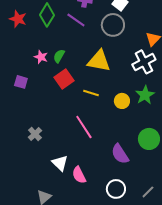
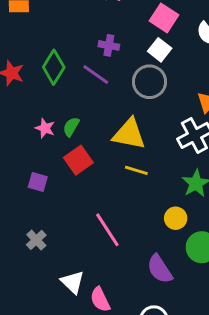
purple square: (21, 82) -> (38, 182), moved
yellow line: (91, 93) -> (136, 170), moved
yellow circle: (122, 101) -> (176, 218), moved

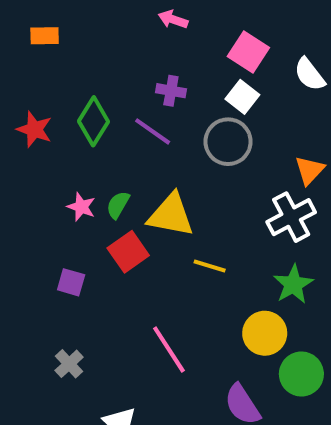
yellow triangle: (129, 134) -> (171, 215), moved
yellow circle: (176, 218) -> (265, 333), size x1.4

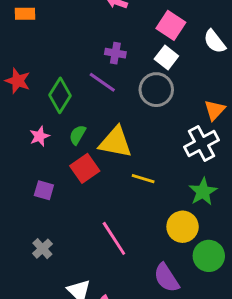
green diamond: (94, 121) -> (60, 95), moved
pink star: (81, 207) -> (40, 136), moved, turned 30

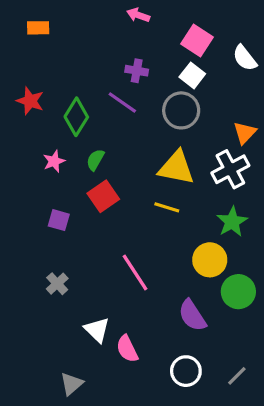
yellow triangle: (115, 142) -> (176, 168), moved

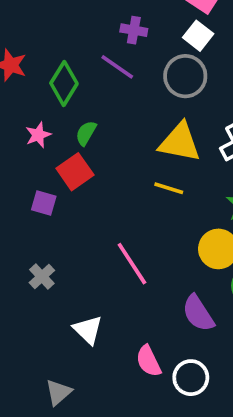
red square: (103, 196) -> (75, 172), moved
pink semicircle: (127, 349) -> (149, 361), moved

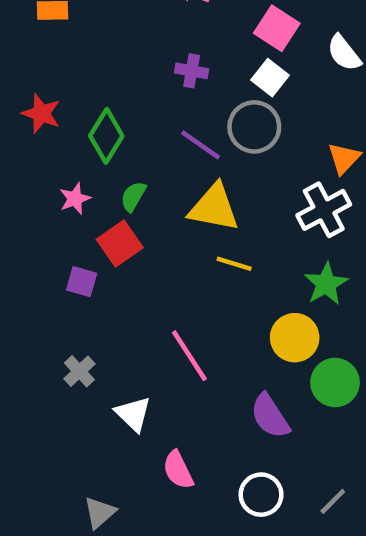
purple line: (117, 67) -> (200, 145), moved
yellow triangle: (180, 142) -> (214, 208), moved
white triangle: (88, 330) -> (133, 414), moved
pink semicircle: (149, 361) -> (178, 470), moved

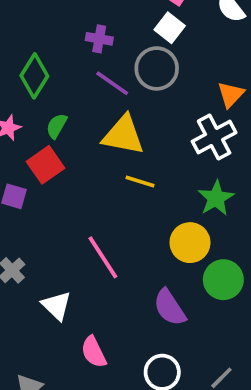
purple cross: (192, 71) -> (99, 39), moved

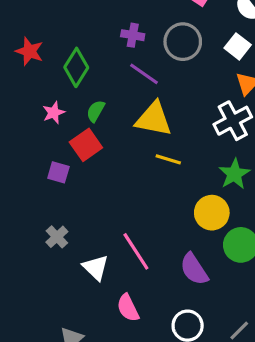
white square: (170, 28) -> (238, 46), moved
gray circle: (157, 68) -> (183, 42), moved
pink line: (103, 257) -> (136, 251), moved

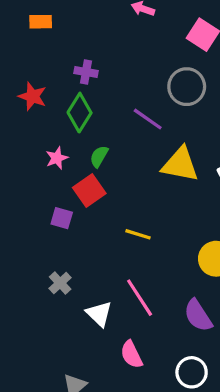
purple cross: (133, 35) -> (86, 72), moved
yellow triangle: (154, 119) -> (180, 165), moved
yellow line: (168, 159) -> (138, 234), moved

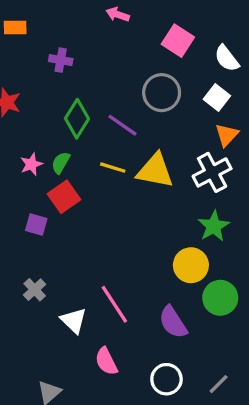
purple cross: (86, 72) -> (61, 60), moved
green diamond: (80, 113) -> (77, 119), moved
green semicircle: (99, 156) -> (61, 163), moved
yellow line: (138, 234) -> (113, 168), moved

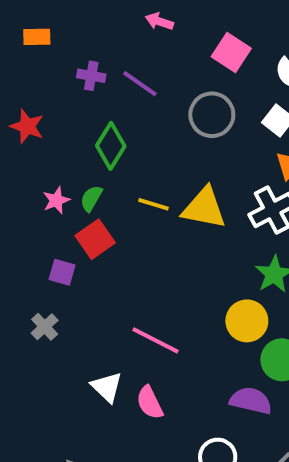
purple line: (123, 125) -> (140, 84), moved
gray cross: (35, 290) -> (45, 327), moved
pink line: (114, 304) -> (155, 340), moved, turned -30
purple semicircle: (173, 322) -> (251, 401), moved, turned 136
pink semicircle: (106, 361) -> (150, 403), moved

